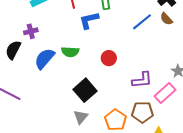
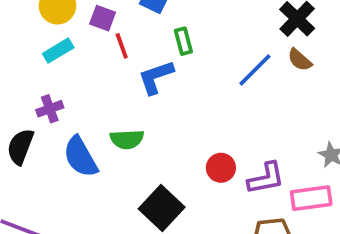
red circle: (109, 58) -> (221, 168), moved
blue semicircle: (45, 59) -> (80, 157), turned -65
pink rectangle: (165, 93) -> (311, 198), turned 40

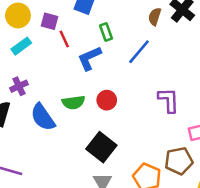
brown semicircle: (300, 60) -> (155, 17), moved, turned 72
blue line: (255, 70) -> (139, 52), moved
red circle: (221, 168) -> (107, 100), moved
purple L-shape: (266, 178) -> (169, 100), moved, turned -76

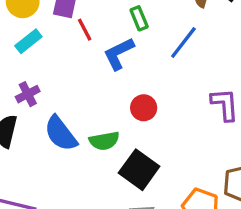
green semicircle: (73, 102) -> (104, 141), moved

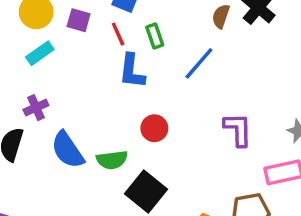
red line: (85, 30) -> (118, 34), moved
blue L-shape: (119, 54) -> (132, 71), turned -60

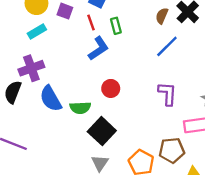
blue line: (199, 63) -> (167, 46), moved
blue L-shape: (132, 71) -> (98, 48), turned -135
purple cross: (36, 108) -> (31, 68), size x1.5

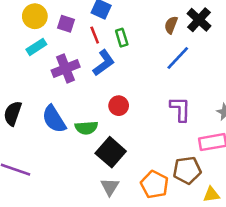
purple cross: (31, 68) -> (66, 69), moved

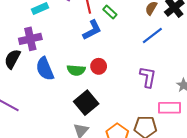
green rectangle: (122, 38) -> (110, 12), turned -40
purple cross: (66, 69) -> (30, 39), moved
green semicircle: (86, 128) -> (76, 70), moved

